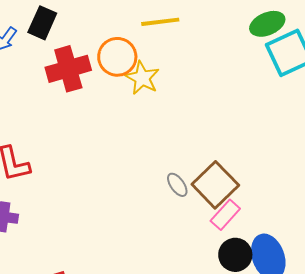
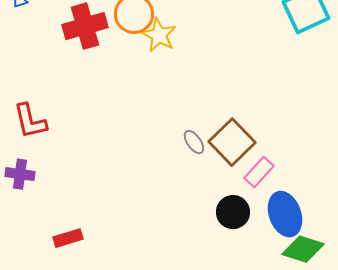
pink rectangle: (225, 215) -> (259, 172), moved
black circle: (235, 255) -> (233, 212), moved

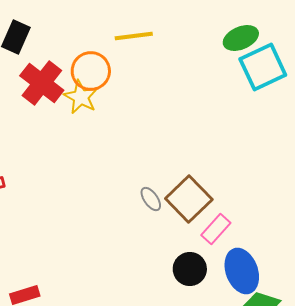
red cross: (85, 26) -> (42, 83), turned -36
yellow star: (159, 35) -> (81, 97), moved

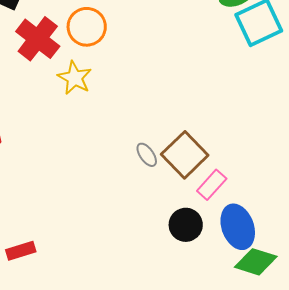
yellow star: (81, 97) -> (75, 78), moved

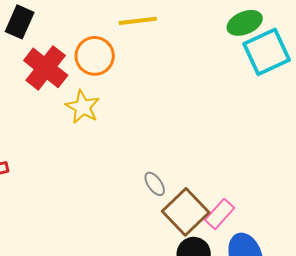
brown square: (185, 155) -> (186, 212), moved

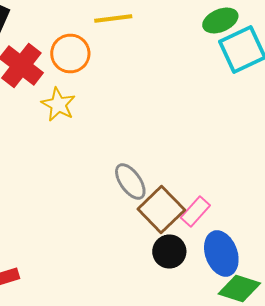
gray ellipse: (155, 184) -> (130, 182), size x1.5

